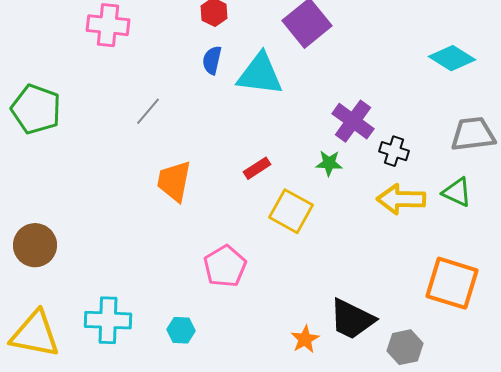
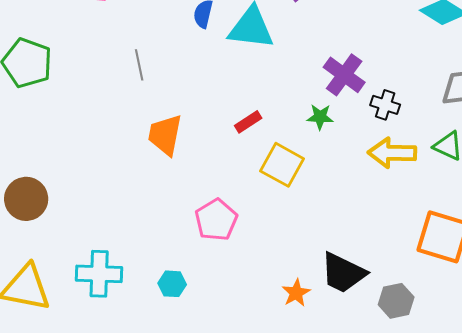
gray line: (148, 111) -> (139, 65), turned -52

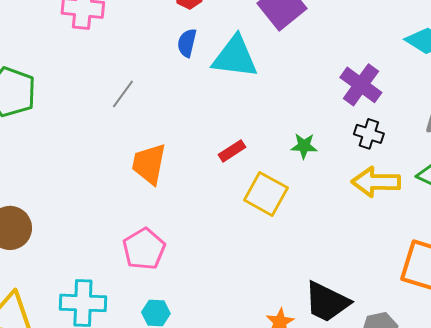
gray line: (139, 65) -> (123, 94), turned 48
purple cross: (344, 75) -> (361, 85), moved
pink pentagon: (216, 220) -> (144, 249), moved

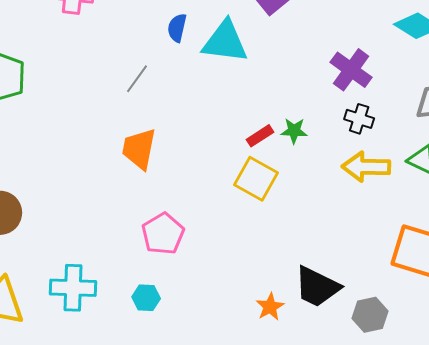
gray line: (123, 94) -> (137, 79), moved
red rectangle: (232, 151) -> (260, 136), moved
pink pentagon: (144, 249) -> (163, 234), moved

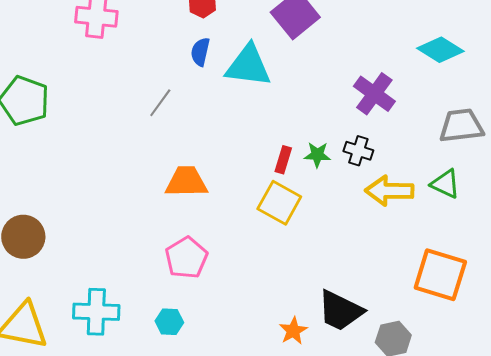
black cross: (359, 119) -> (358, 151), moved
red rectangle: (260, 136) -> (283, 160), turned -40
orange trapezoid: (139, 149) -> (186, 182), moved, turned 78

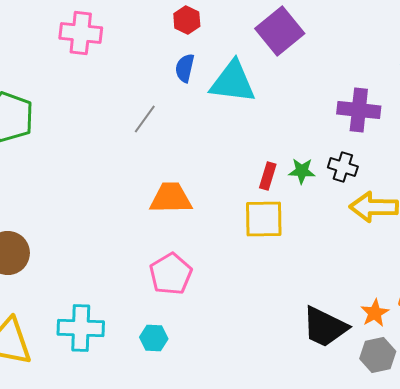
purple cross: (374, 94) -> (359, 110), turned -30
yellow square: (279, 203) -> (264, 219), turned -30
orange star: (293, 331) -> (375, 313), moved

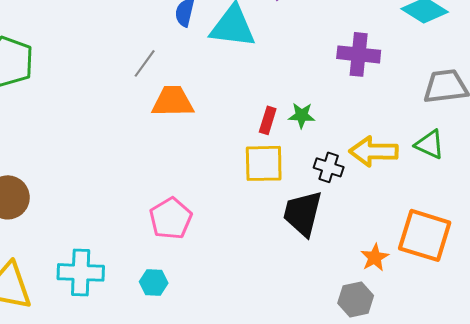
black cross: (343, 167) -> (329, 167), moved
orange trapezoid: (171, 198) -> (173, 101), moved
black trapezoid: (325, 327) -> (303, 213), moved, turned 78
gray hexagon: (378, 355) -> (356, 299), moved

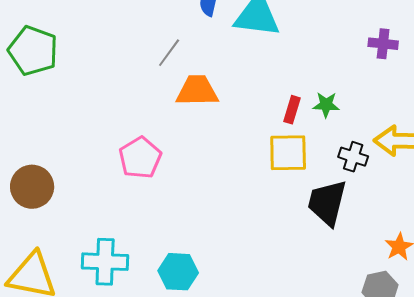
purple cross: (359, 54) -> (383, 44), size x0.7
pink pentagon: (171, 218) -> (140, 158), moved
cyan hexagon: (154, 282) -> (178, 272), size x1.4

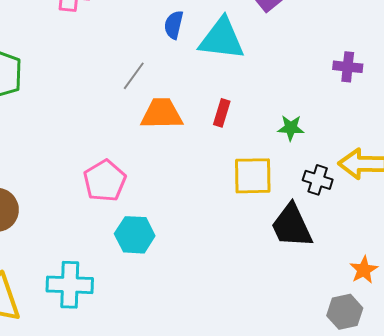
red rectangle: (292, 110) -> (222, 113), moved
black trapezoid: (327, 203) -> (292, 226), turned -39
cyan hexagon: (178, 272) -> (135, 235), moved

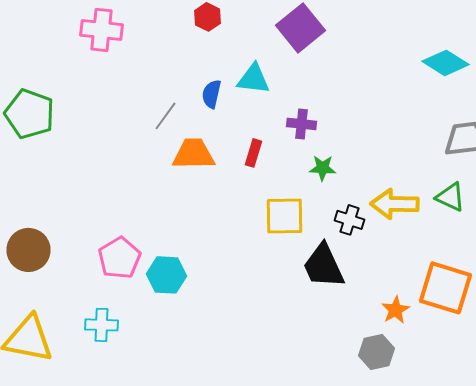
blue semicircle: (174, 25) -> (212, 94), moved
cyan triangle: (222, 39) -> (254, 79), size x0.7
purple cross: (348, 67) -> (302, 124), moved
pink pentagon: (105, 181) -> (120, 258), moved
cyan cross: (70, 285) -> (102, 325), size x0.7

